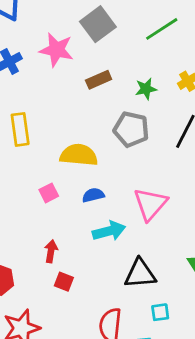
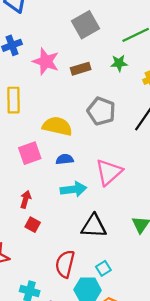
pink star: (56, 50) -> (46, 61), moved
green star: (146, 89) -> (119, 63), moved
pink square: (49, 193) -> (30, 153), size x1.5
cyan square: (160, 312) -> (103, 268), moved, turned -32

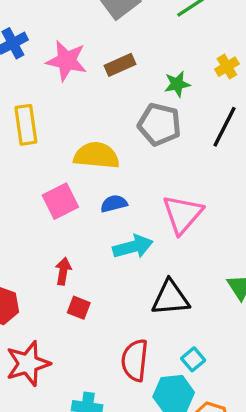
green star: (119, 63) -> (177, 84), moved

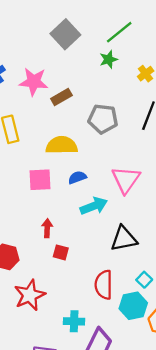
brown rectangle: (120, 65) -> (61, 97), moved
green star: (177, 84) -> (109, 59), moved
pink square: (60, 201) -> (40, 180), turned 30

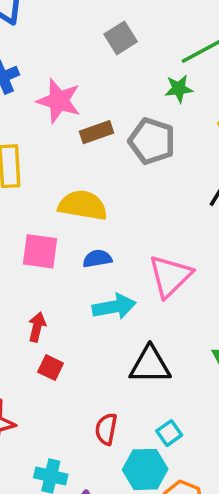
gray square: (65, 34) -> (121, 38), size x0.7
gray pentagon: (103, 119) -> (152, 141), moved
red semicircle: (104, 285) -> (106, 429), size x0.7

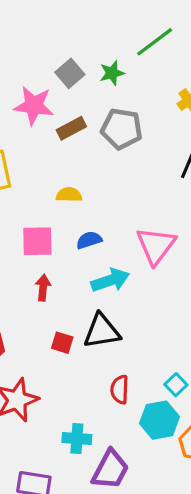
gray square: (121, 38) -> (70, 73), moved
green star: (179, 89) -> (112, 73), moved
yellow semicircle: (83, 205) -> (69, 195), size x0.6
red arrow: (37, 327) -> (43, 288), moved
black triangle: (150, 365) -> (102, 331), moved

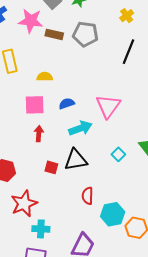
brown rectangle: (71, 128) -> (54, 34), turned 42
yellow semicircle: (69, 195) -> (45, 77), moved
cyan square: (176, 385) -> (118, 154), moved
cyan cross: (77, 439) -> (41, 229), moved

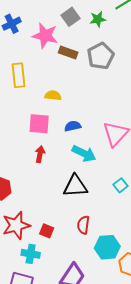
gray pentagon: (85, 34) -> (101, 56), turned 30
cyan arrow: (80, 128) -> (84, 154), turned 40
red square: (51, 167) -> (47, 231), moved

